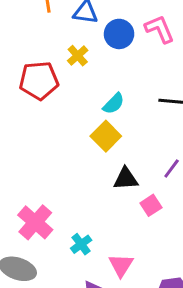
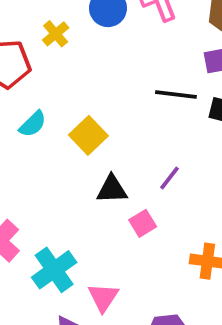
cyan semicircle: (114, 104) -> (33, 124), moved
cyan cross: (81, 244) -> (54, 270), size x1.6

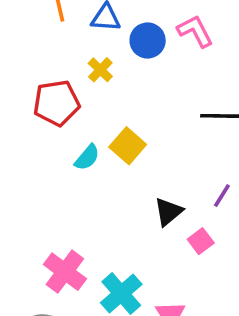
yellow square: (88, 135) -> (128, 146), moved
black triangle: (112, 189) -> (168, 212), turned -32

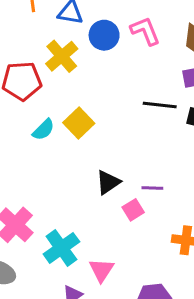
yellow cross: (100, 70) -> (62, 56), size x1.5
purple line: (222, 196) -> (152, 188), moved, turned 55

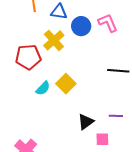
purple line: (152, 188) -> (116, 116), moved
pink square: (133, 210) -> (102, 139), turned 32

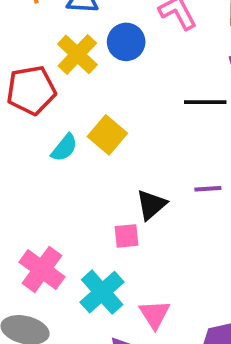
blue circle: (81, 26) -> (126, 42), moved
pink square: (102, 139) -> (126, 236), moved

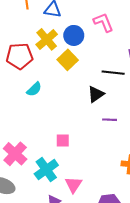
yellow square: (107, 135) -> (68, 60), moved
black triangle: (151, 205) -> (96, 94), moved

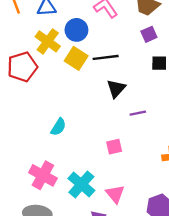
black line: (113, 73) -> (106, 57), moved
cyan semicircle: (34, 89) -> (58, 127), moved
pink square: (63, 141) -> (114, 147), moved

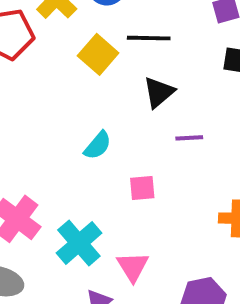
yellow square: (76, 58) -> (98, 54), moved
cyan semicircle: (58, 127) -> (98, 145), moved

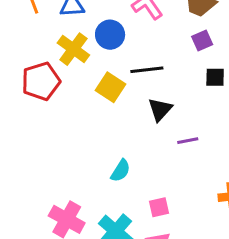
cyan semicircle: (98, 145) -> (121, 171), moved
pink square: (142, 188) -> (159, 207), moved

